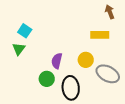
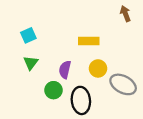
cyan square: (25, 31) -> (28, 35), turned 32
yellow rectangle: (100, 35) -> (89, 41), moved
green triangle: (19, 49) -> (31, 63), moved

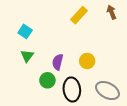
cyan square: (28, 35) -> (25, 31), turned -32
yellow rectangle: (89, 41) -> (79, 15), moved, turned -48
gray ellipse: (123, 84) -> (107, 91), moved

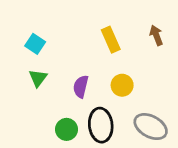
brown arrow: (112, 12) -> (156, 35), moved
yellow rectangle: (79, 15) -> (111, 40), moved, turned -66
green circle: (47, 80) -> (67, 129), moved

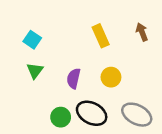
black ellipse: (101, 125) -> (92, 113), turned -56

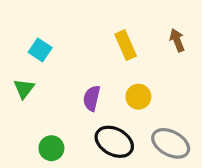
green triangle: (35, 71) -> (24, 89), moved
green circle: (61, 117) -> (51, 148), moved

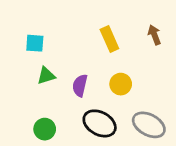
cyan square: (40, 50) -> (35, 43), turned -30
green triangle: (24, 89) -> (46, 76), moved, turned 36

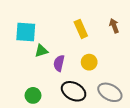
cyan square: (35, 43) -> (26, 32), size x1.5
green triangle: (46, 76) -> (41, 51), moved

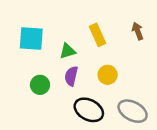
green triangle: (41, 51) -> (68, 51), moved
green circle: (33, 95) -> (40, 85), moved

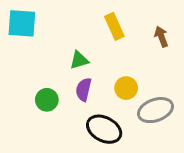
yellow rectangle: (98, 35) -> (114, 26), moved
cyan square: (31, 39) -> (22, 23), moved
gray ellipse: (133, 111) -> (155, 110), moved, turned -48

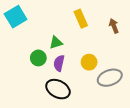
cyan square: (22, 23) -> (16, 17), turned -35
green circle: (47, 100) -> (38, 58), moved
black ellipse: (104, 129) -> (58, 89), moved

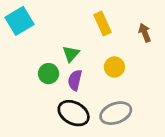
green triangle: (56, 42) -> (71, 54), turned -32
yellow circle: (89, 62) -> (114, 67), moved
gray ellipse: (110, 78) -> (116, 113), moved

